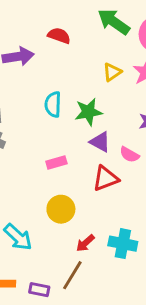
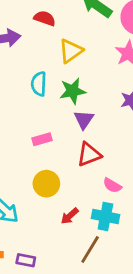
yellow triangle: (112, 72) -> (71, 51), moved, size x1.4
purple triangle: (100, 142) -> (84, 120), turned 35
pink semicircle: (129, 155) -> (112, 185), moved
brown line: (72, 275) -> (90, 249), moved

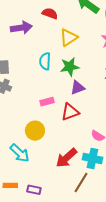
purple triangle: (84, 120) -> (78, 88), turned 35
red triangle: (89, 154) -> (70, 112), moved
yellow circle: (46, 184) -> (35, 131), moved
red arrow: (70, 216) -> (66, 158), size x1.6

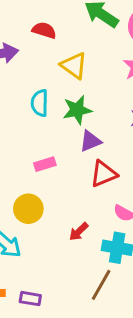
yellow triangle: (69, 37) -> (74, 66), turned -48
red triangle: (70, 112) -> (104, 174), moved
red arrow: (66, 158) -> (79, 232), moved, size x0.6

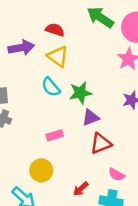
yellow triangle: (74, 66) -> (58, 56), moved
cyan semicircle: (40, 103) -> (51, 87), turned -42

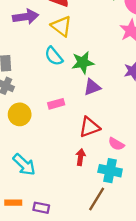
red triangle: (101, 143) -> (89, 127), moved
yellow circle: (41, 170) -> (20, 114), moved
red arrow: (81, 189) -> (81, 157), turned 140

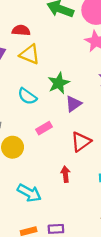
cyan semicircle: (54, 56) -> (27, 96), moved
red arrow: (81, 157) -> (65, 174), moved

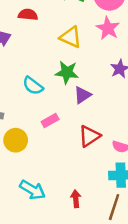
yellow triangle: (30, 54) -> (71, 37), moved
green star: (59, 83) -> (67, 72), turned 30
red arrow: (65, 174) -> (76, 199), moved

